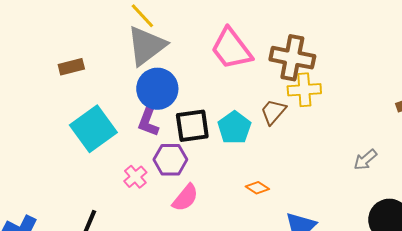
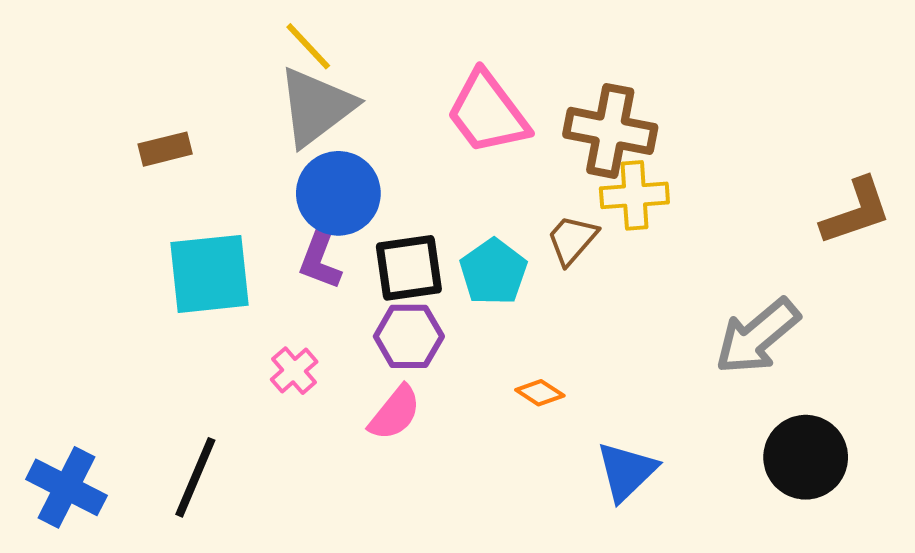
cyan square: (93, 129) -> (209, 274), turned 30
purple hexagon: (170, 160) -> (409, 336), moved
gray arrow: (365, 160) -> (757, 336), size x1.8

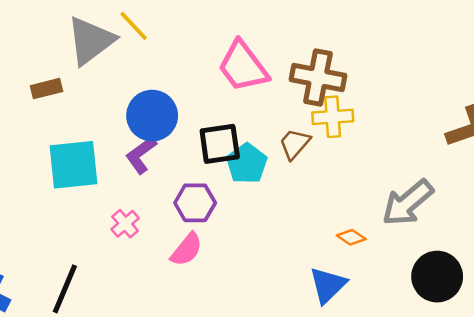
gray triangle: (316, 107) -> (91, 41), moved
purple L-shape: (320, 258) -> (141, 155), turned 33
black square: (409, 268) -> (220, 144), moved
orange diamond: (540, 393) -> (351, 237), moved

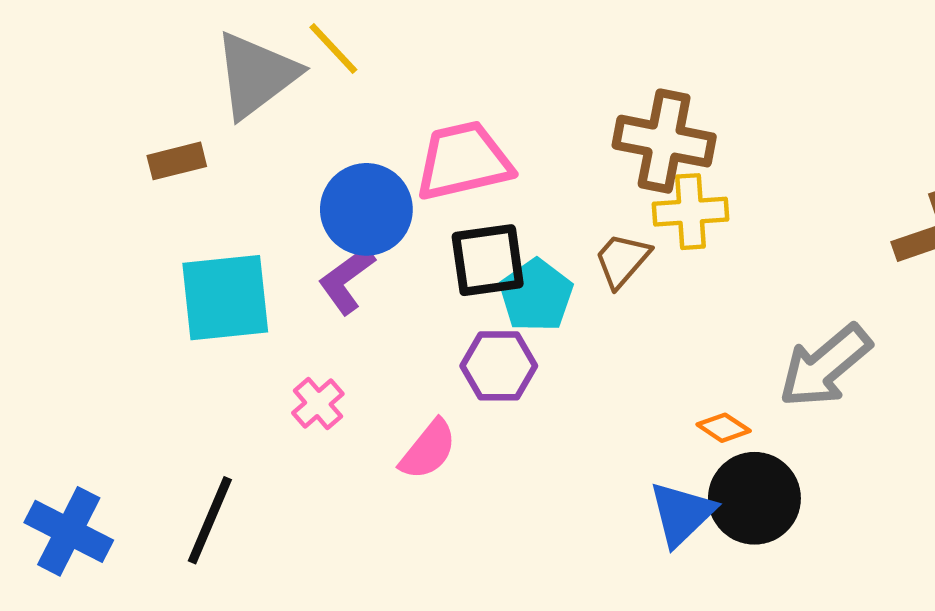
pink trapezoid: (243, 66) -> (463, 161), moved, turned 114
purple hexagon: (195, 203) -> (499, 366), moved
black circle: (437, 277) -> (754, 498), moved

